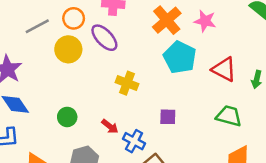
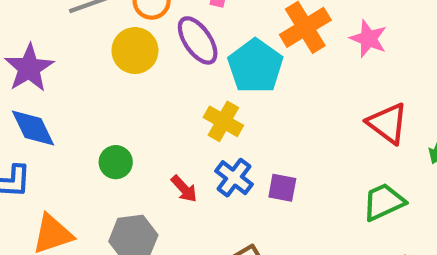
cyan pentagon: (180, 57) -> (255, 66), moved
green trapezoid: (229, 116) -> (384, 202), turned -48
blue cross: (134, 141) -> (234, 178), moved

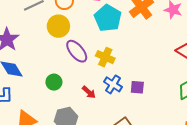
purple ellipse: (198, 40) -> (77, 51), moved
cyan pentagon: (255, 66) -> (108, 18), moved

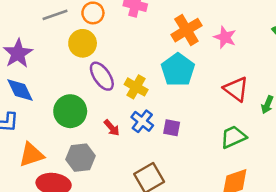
cyan pentagon: (108, 18) -> (178, 70), moved
green circle: (54, 82) -> (70, 111), size x1.6

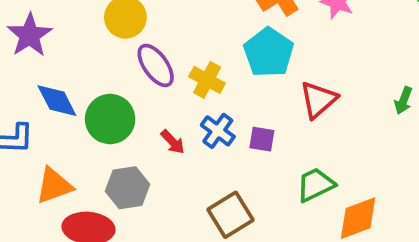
red triangle: (236, 89) -> (318, 100), moved, turned 44
blue diamond: (20, 90) -> (57, 101), moved
green trapezoid: (233, 137) -> (315, 185), moved

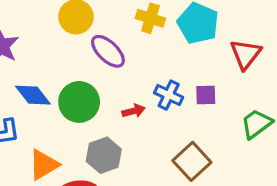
yellow cross: (207, 80) -> (150, 18), moved
red arrow: (173, 142) -> (134, 111), turned -50

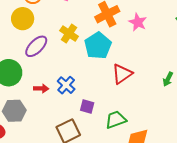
purple ellipse: (108, 51) -> (36, 46), turned 75
purple square: (206, 95) -> (87, 107), moved

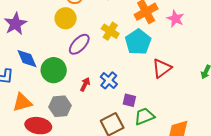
red arrow: (41, 89) -> (85, 84), turned -64
green trapezoid: (116, 120) -> (144, 116), moved

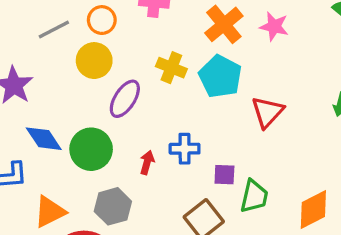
blue cross: (109, 80) -> (185, 149), turned -30
green trapezoid: (144, 116) -> (254, 196), turned 135

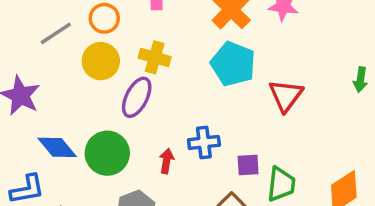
yellow cross: (171, 68) -> (155, 57), moved

